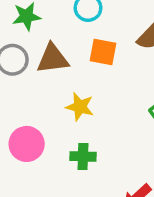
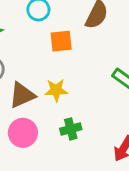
brown triangle: (53, 59) -> (22, 95), moved

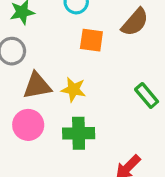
green cross: (71, 129) -> (79, 133), size x1.4

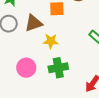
brown triangle: (37, 86) -> (34, 23), moved

